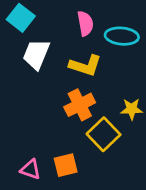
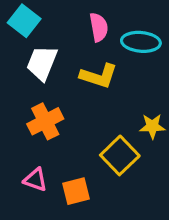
orange cross: (80, 105) -> (45, 121), moved
pink triangle: (31, 169) -> (35, 180), moved

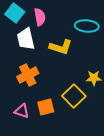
pink semicircle: (99, 27) -> (40, 17), moved
white trapezoid: (42, 63) -> (26, 39), turned -35
orange square: (76, 191) -> (46, 107), moved

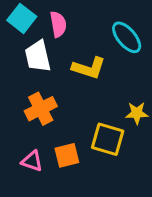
cyan ellipse: (87, 26) -> (127, 37), turned 45
yellow square: (74, 96) -> (108, 139), turned -30

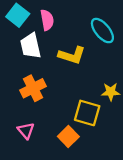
orange square: (67, 155) -> (68, 137), moved, turned -30
pink triangle: (32, 161) -> (26, 131), turned 30

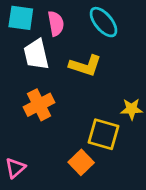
cyan square: (18, 15) -> (21, 18), turned -30
cyan ellipse: (102, 31) -> (104, 22), moved
pink triangle: (26, 131) -> (15, 168), moved, turned 30

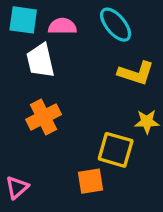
pink semicircle: (56, 23) -> (62, 26), turned -80
yellow L-shape: (85, 66) -> (136, 73), moved
orange square: (81, 162) -> (91, 181), turned 35

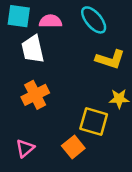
orange square: (91, 181) -> (73, 147), turned -30
pink triangle: (17, 187) -> (25, 148), moved

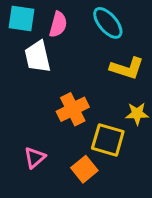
pink semicircle: (50, 21) -> (58, 24), turned 105
orange cross: (35, 95) -> (73, 109), moved
pink triangle: (25, 148) -> (35, 158), moved

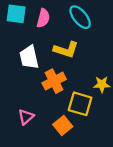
white trapezoid: (38, 57) -> (29, 57), moved
yellow L-shape: (127, 68) -> (66, 50), moved

